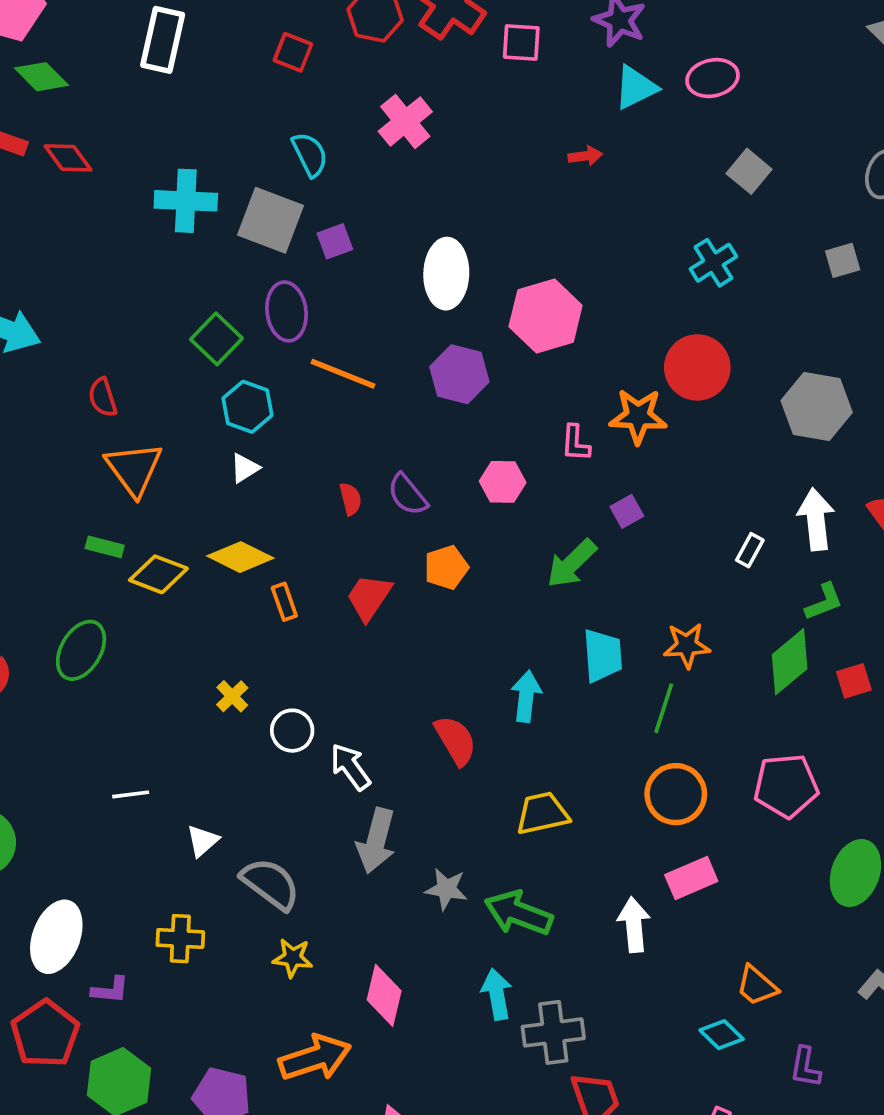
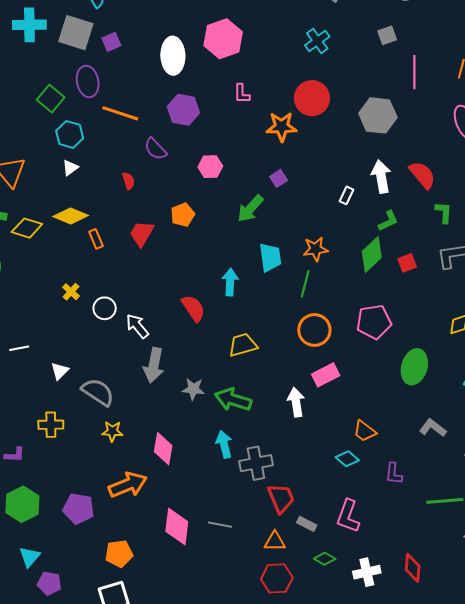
pink hexagon: (546, 316) -> (223, 39), moved
pink L-shape: (575, 443) -> (242, 94), moved
purple semicircle: (407, 495) -> (155, 149), moved

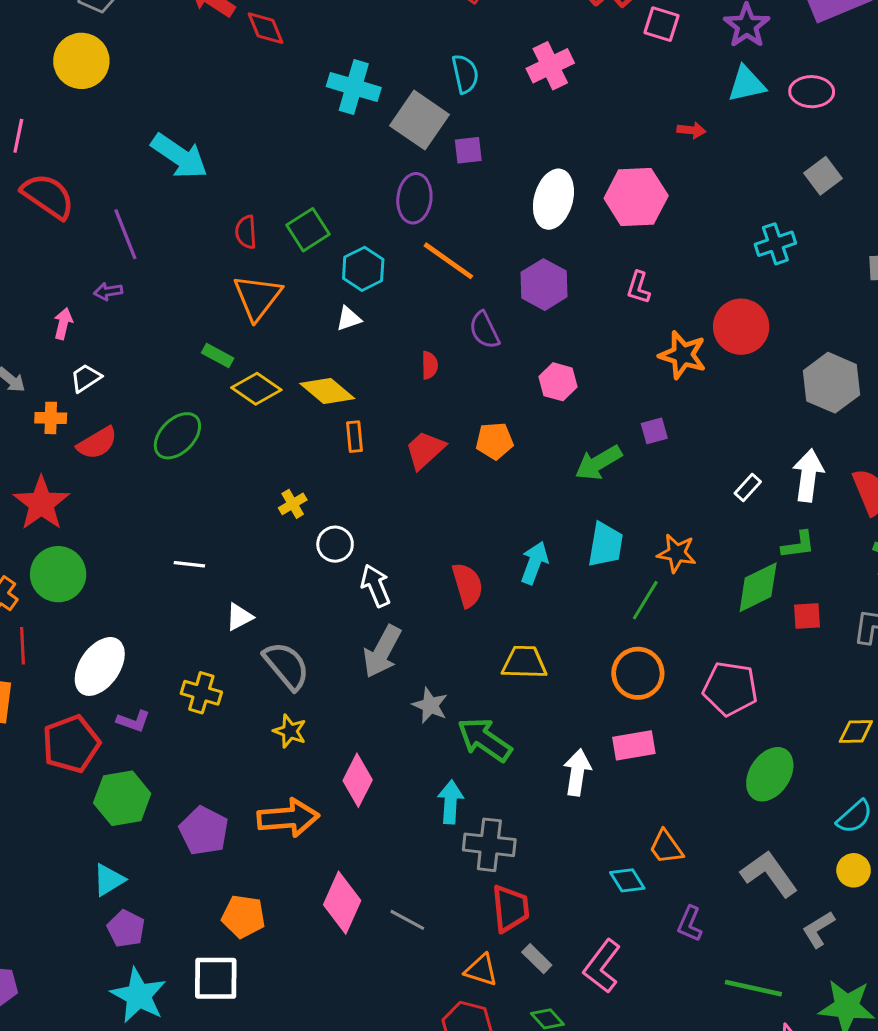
green square: (51, 99) -> (308, 230), moved
gray L-shape: (433, 428) -> (769, 874), size x1.4

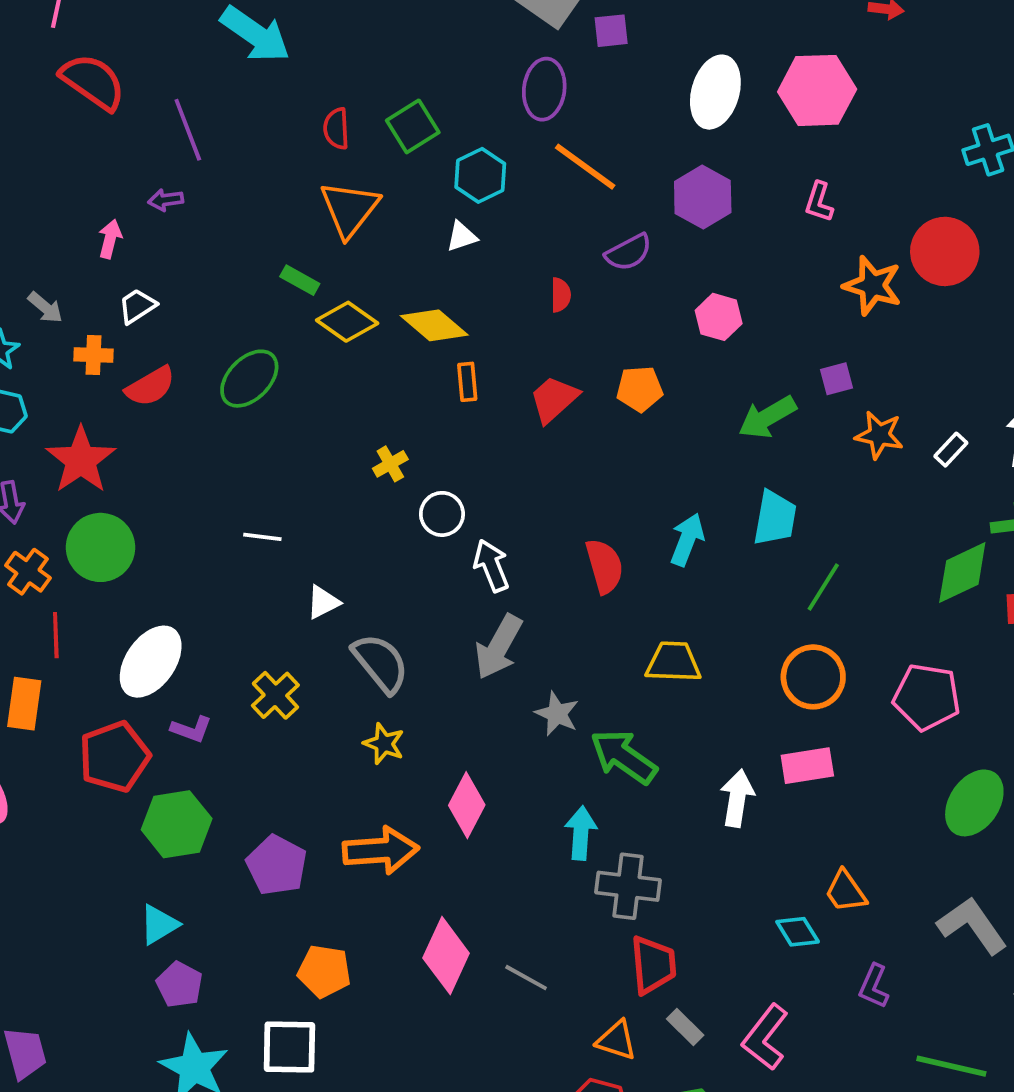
purple semicircle: (484, 330) -> (629, 252), turned -93
orange star: (677, 553) -> (879, 435), moved
yellow cross: (201, 693) -> (275, 695), turned 30

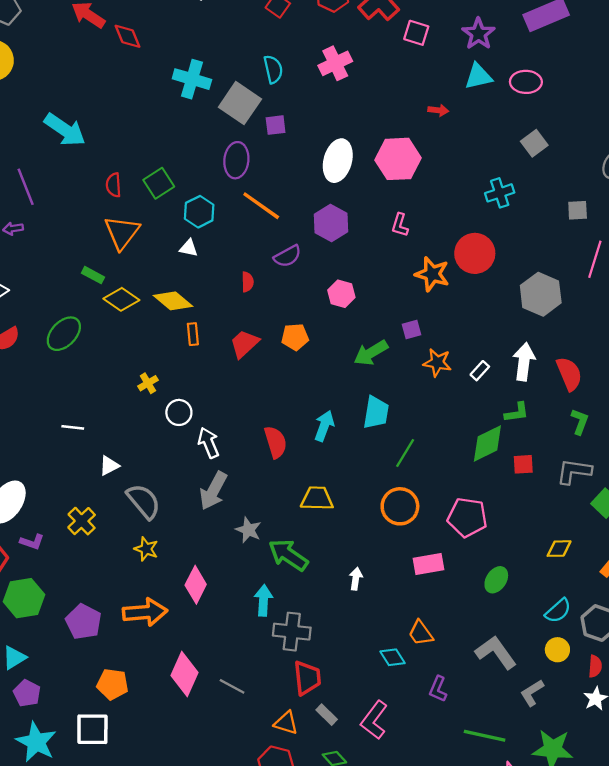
white triangle: (462, 237) -> (189, 248), turned 30
pink rectangle: (807, 766) -> (429, 564), moved
white arrow: (737, 798) -> (356, 579), size x0.7
green ellipse: (974, 803) -> (496, 580), size x0.7

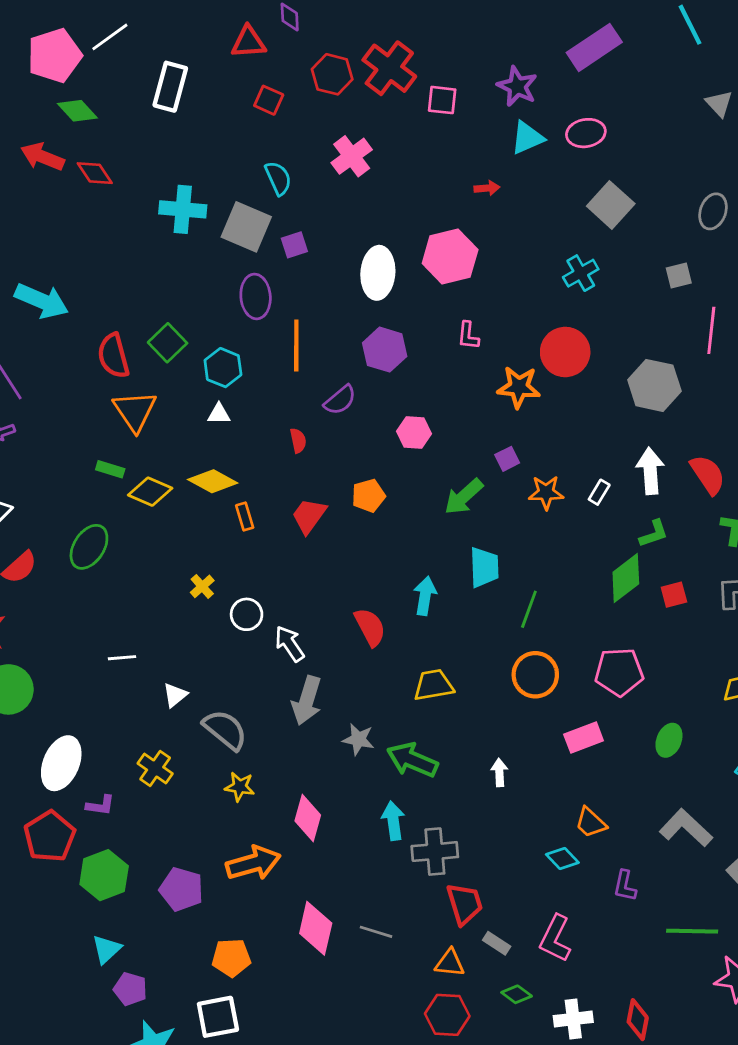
gray square: (534, 143) -> (611, 205), size x1.4
red semicircle: (114, 185) -> (113, 356), size x1.5
orange line: (261, 206) -> (296, 346), turned 66

